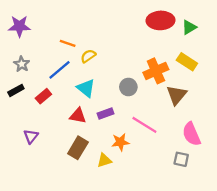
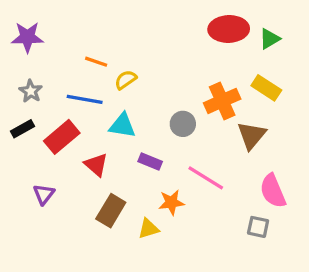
blue line: (60, 70) -> (85, 99), turned 50
cyan triangle: (86, 88) -> (122, 126), turned -30
red rectangle: (43, 96) -> (62, 137), size x1.5
purple rectangle: (105, 113) -> (150, 162), turned 42
red triangle: (78, 116) -> (96, 165), moved, turned 30

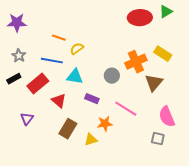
green triangle: (270, 39) -> (166, 12), moved

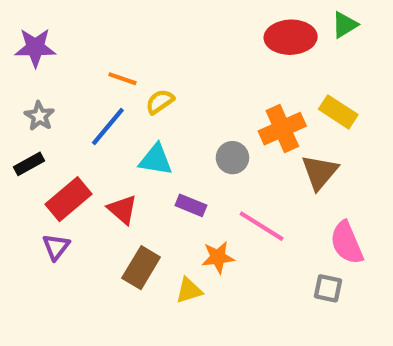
blue line: (52, 61) -> (108, 126), turned -60
red rectangle: (38, 84) -> (68, 199), moved

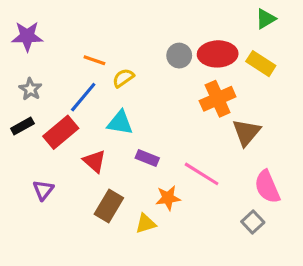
red ellipse: (291, 37) -> (218, 54), moved
yellow rectangle: (338, 112) -> (261, 64), moved
gray circle: (232, 158) -> (179, 56), moved
red rectangle: (68, 199) -> (61, 132), moved
gray square: (328, 288) -> (253, 222), turned 35

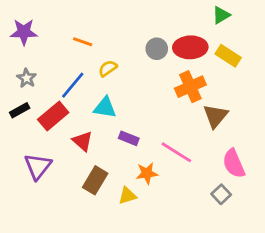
green triangle: (266, 19) -> (221, 15), moved
orange line: (94, 60) -> (83, 42), moved
purple triangle: (43, 190) -> (38, 166), size x1.5

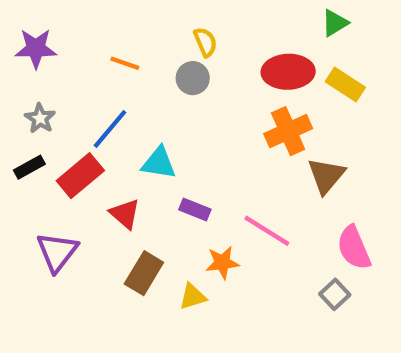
gray circle: (157, 49) -> (193, 78), moved
yellow semicircle: (108, 68) -> (205, 42), moved, turned 102

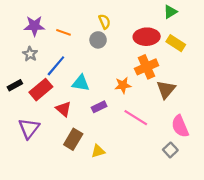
purple star: (36, 48) -> (34, 26), moved
gray star: (40, 118) -> (30, 54), moved
purple rectangle: (195, 210) -> (99, 107), turned -48
orange star: (222, 263) -> (123, 85), moved

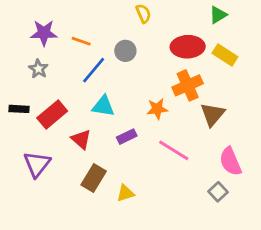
yellow semicircle: (105, 22) -> (143, 14), moved
blue line: (56, 66) -> (94, 70), moved
black rectangle: (15, 85) -> (19, 109), turned 32

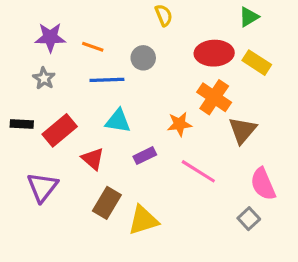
blue line: (94, 70) -> (107, 80), turned 48
orange cross: (188, 85) -> (214, 97), turned -32
yellow triangle: (125, 193) -> (143, 220), size x1.5

